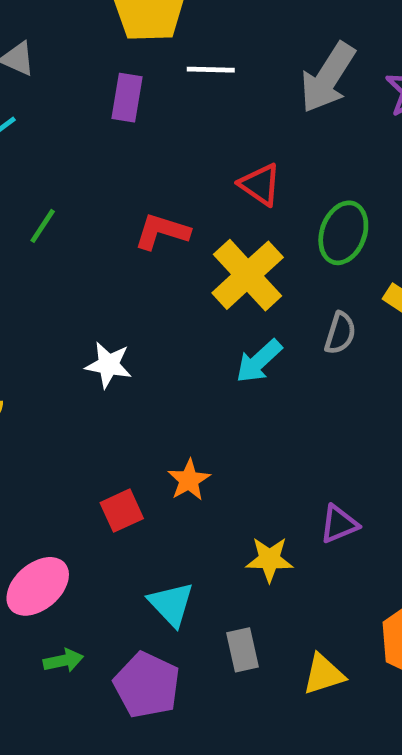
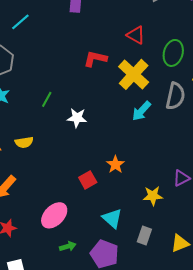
green line: (43, 226) -> (47, 99), moved
gray semicircle: (340, 333) -> (175, 96), size x1.5
gray rectangle: (243, 650) -> (144, 236), turned 36

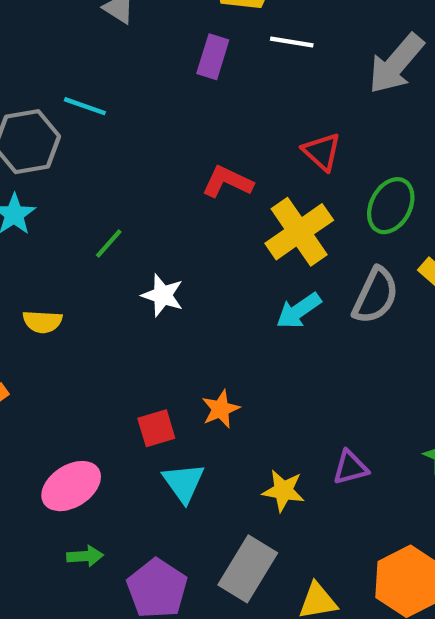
cyan line: (20, 22) -> (85, 106), moved, turned 48
cyan triangle: (112, 218) -> (184, 483), moved
gray rectangle: (144, 236) -> (248, 569), size x1.6

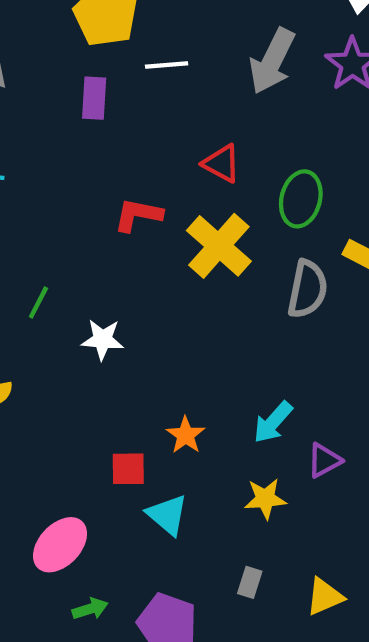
cyan arrow: (299, 311) -> (273, 422), moved
red square: (156, 428) -> (128, 469), turned 30
gray rectangle: (248, 569) -> (250, 582), size x0.5

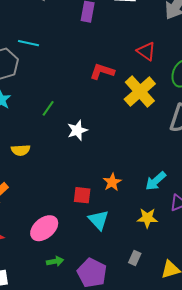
white star: (103, 339) -> (77, 130), turned -30

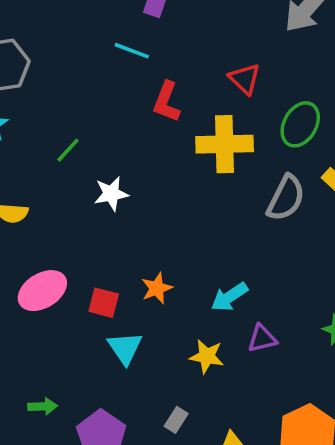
cyan line: (29, 43) -> (132, 51), moved
red L-shape: (102, 71) -> (167, 102), turned -95
yellow cross: (140, 92) -> (225, 144), turned 32
pink ellipse: (44, 228) -> (42, 291), moved

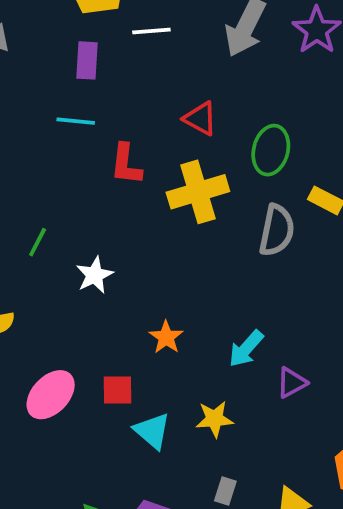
orange star: (157, 288) -> (166, 337), moved
yellow star: (207, 356) -> (214, 419), moved

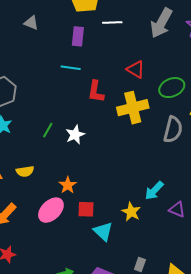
green ellipse: (271, 150) -> (172, 88), turned 50
white star: (95, 275) -> (75, 135), moved
orange star: (166, 337) -> (68, 185), moved
purple triangle: (292, 383) -> (177, 209), turned 48
yellow star: (214, 419) -> (131, 212), moved, turned 30

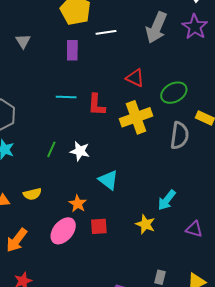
gray triangle: (31, 23) -> (23, 41), turned 42
cyan line: (71, 68) -> (66, 97), moved
white star: (75, 135) -> (80, 151), turned -30
purple triangle: (177, 209) -> (194, 229), moved
cyan triangle: (103, 231) -> (108, 180), moved

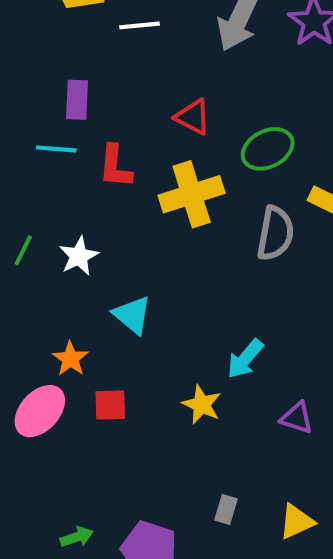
purple rectangle: (72, 50) -> (77, 100), moved
white star: (80, 151) -> (79, 256), turned 30

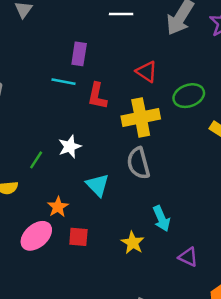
gray semicircle: (275, 233) -> (138, 163), moved, turned 148
green line: (23, 250) -> (36, 160), moved
cyan arrow: (245, 359) -> (161, 219), turned -70

